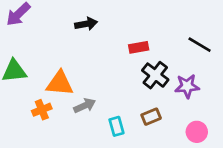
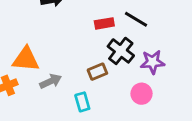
black line: (200, 45) -> (136, 19), moved
brown rectangle: (151, 117) -> (97, 72), moved
pink circle: (197, 132) -> (141, 94), moved

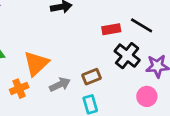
orange triangle: (26, 59) -> (36, 63), turned -48
brown rectangle: (97, 72) -> (92, 77), moved

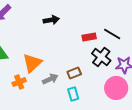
pink circle: (147, 96) -> (116, 88), size x1.5

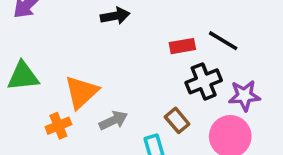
black cross: (101, 57) -> (204, 81), turned 30
brown rectangle: (74, 73) -> (177, 120), moved, turned 72

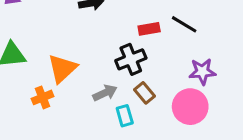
black cross: (204, 81) -> (131, 59), moved
gray arrow: (113, 120) -> (105, 93), moved

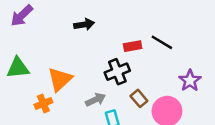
purple star: (202, 72) -> (190, 81), moved, turned -30
brown rectangle: (145, 93) -> (139, 98), moved

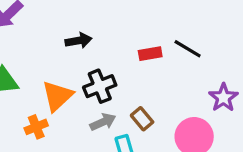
black arrow: (84, 24) -> (79, 41), moved
black cross: (117, 72) -> (100, 86), moved
brown rectangle: (139, 98) -> (142, 119), moved

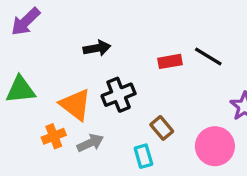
orange triangle: (57, 96) -> (75, 105), turned -40
gray arrow: (103, 122) -> (90, 143), moved

